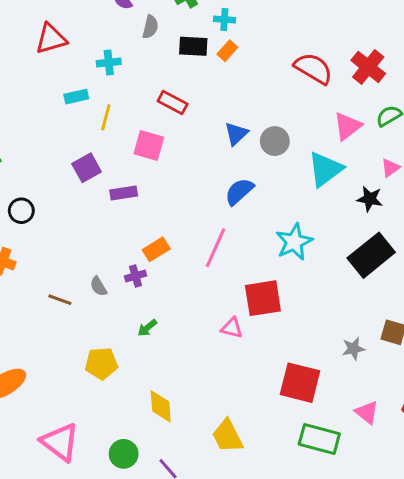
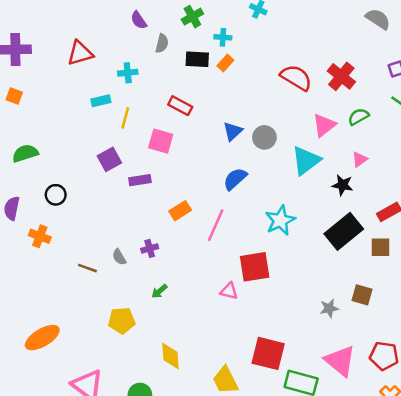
orange rectangle: (156, 249) -> (180, 211), moved
red square: (300, 383) -> (268, 353), moved
pink triangle: (367, 412) -> (340, 361), size x1.6

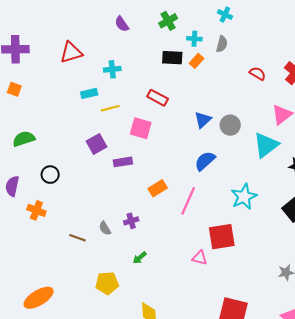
gray semicircle: (162, 43) -> (222, 44), moved
red semicircle: (296, 78) -> (258, 73), size x0.6
yellow line: (125, 118) -> (110, 108), turned 60

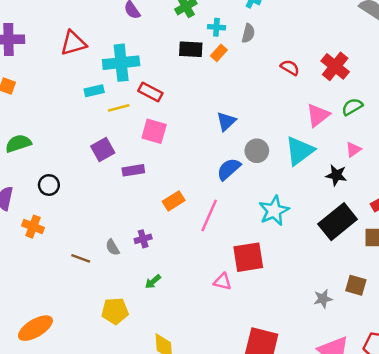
cyan cross: (112, 69) -> (121, 63), size x1.8
red rectangle: (158, 98) -> (150, 92), moved
gray circle: (230, 125) -> (257, 151), moved

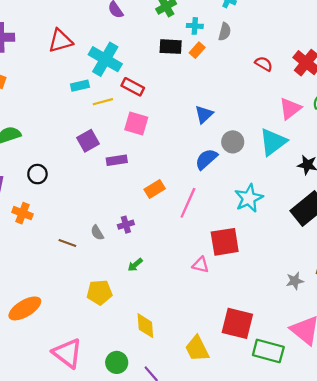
cyan cross: (121, 63) -> (105, 59), turned 36

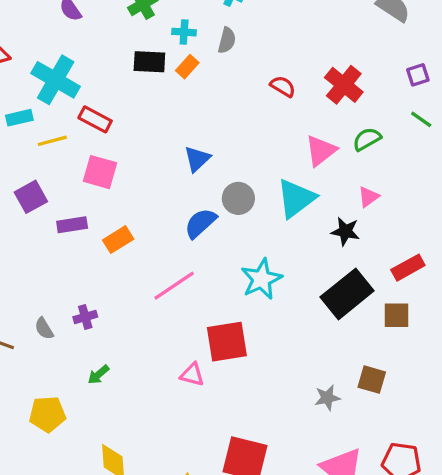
orange rectangle: (155, 189) -> (118, 240), moved
pink line: (188, 203) -> (174, 286), turned 32

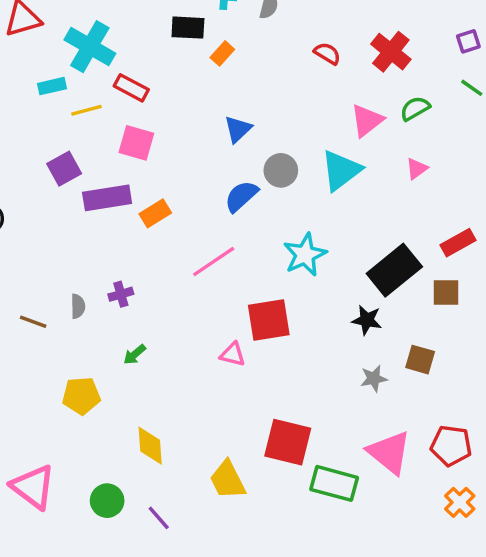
orange rectangle: (187, 67) -> (222, 53), moved
purple rectangle: (72, 225) -> (107, 198), size x1.5
black star: (345, 231) -> (367, 320), moved
gray semicircle: (44, 329) -> (78, 306), turned -150

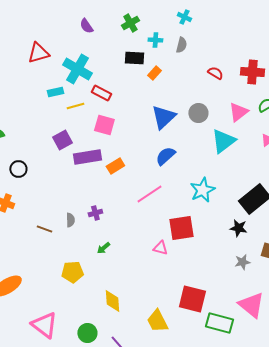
red cross: (391, 52) -> (252, 72), turned -35
blue triangle: (238, 129) -> (163, 117), size x1.5
gray circle: (281, 170) -> (198, 113), moved

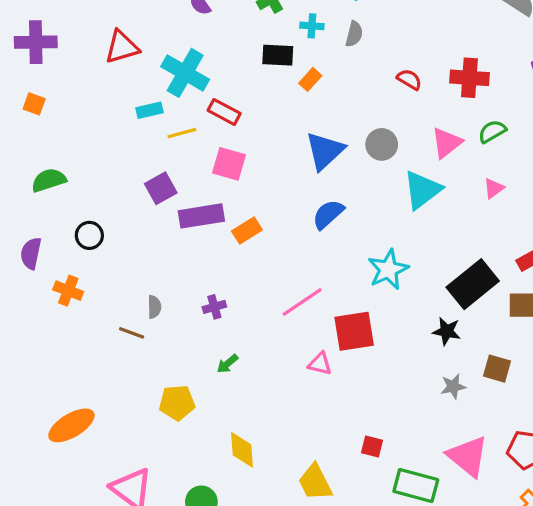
pink line: (149, 194) -> (302, 302), moved
gray semicircle: (70, 220) -> (154, 307), moved
red square: (192, 299) -> (372, 447), size x0.5

